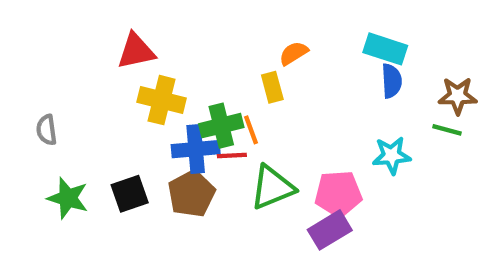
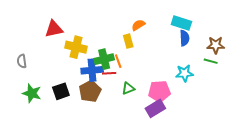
red triangle: (136, 51) -> (54, 29), moved
green triangle: (272, 187) -> (128, 88), size x0.6

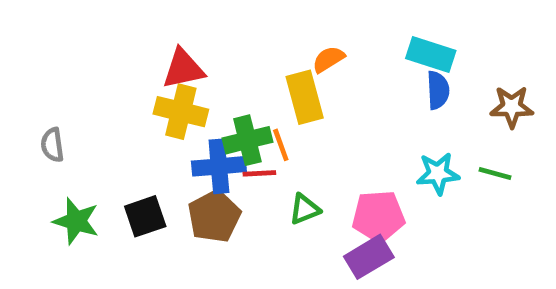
red triangle: (54, 29) -> (183, 69), moved
yellow rectangle: (128, 41) -> (305, 97), size x1.5
green line: (211, 61) -> (495, 173), moved

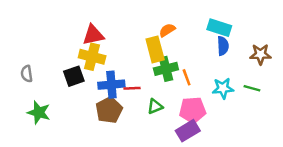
green cross: (247, 140) -> (166, 69), moved
orange line: (281, 145) -> (187, 77), moved
black square: (145, 216) -> (74, 76), moved

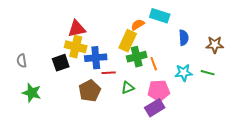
cyan rectangle: (219, 28) -> (160, 16), moved
yellow rectangle: (155, 49) -> (128, 41), turned 40
blue cross: (111, 85) -> (96, 58), moved

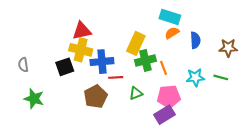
orange semicircle: (138, 25) -> (172, 33), moved

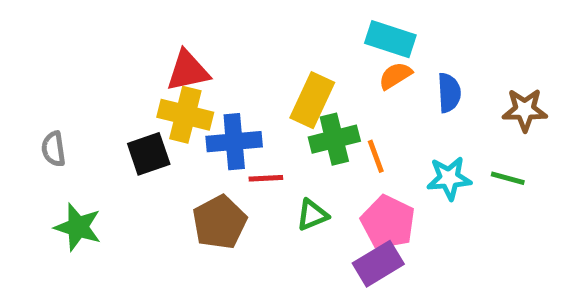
pink pentagon: (169, 97) -> (388, 222), turned 30

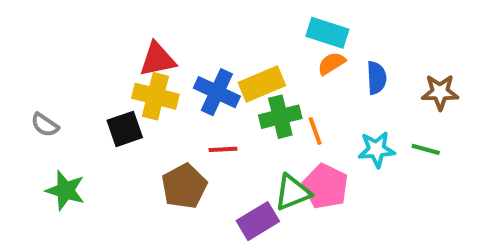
yellow rectangle: (312, 100) -> (262, 84), turned 42
blue cross: (234, 142) -> (217, 92), moved, turned 30
gray semicircle: (53, 149) -> (45, 125), turned -48
green triangle: (312, 215) -> (293, 192), moved, size x1.4
purple rectangle: (378, 264) -> (258, 221), moved

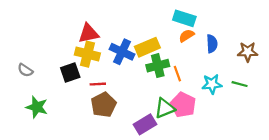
red line: (223, 149) -> (98, 84), moved

